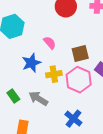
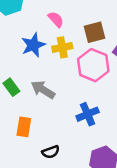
yellow cross: (54, 74) -> (62, 47), moved
blue cross: (73, 119) -> (88, 114), turned 30

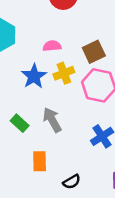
pink semicircle: (56, 19) -> (52, 46), turned -42
gray arrow: (43, 90) -> (52, 120), turned 40

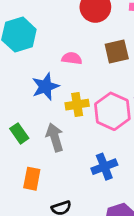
brown square: (94, 52) -> (117, 51), moved
yellow cross: (64, 73) -> (77, 105), moved

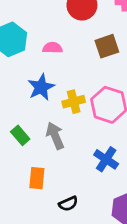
pink semicircle: (72, 58) -> (53, 48), moved
blue cross: (104, 167) -> (106, 159), turned -30

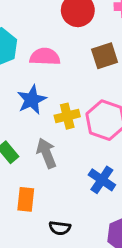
pink semicircle: (53, 48) -> (45, 57), size x1.4
black semicircle: (68, 204) -> (60, 228), turned 30

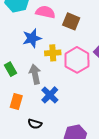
brown square: (105, 56) -> (71, 21), moved, turned 30
blue cross: (102, 180) -> (50, 95), moved

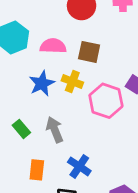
yellow cross: (53, 53) -> (72, 81), moved, turned 35
blue cross: (50, 95) -> (79, 166), moved

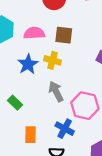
pink hexagon: (106, 101) -> (85, 106), moved
gray arrow: (55, 130) -> (56, 91), moved

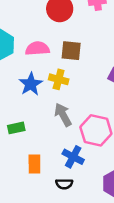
green rectangle: (15, 103) -> (16, 128), turned -56

